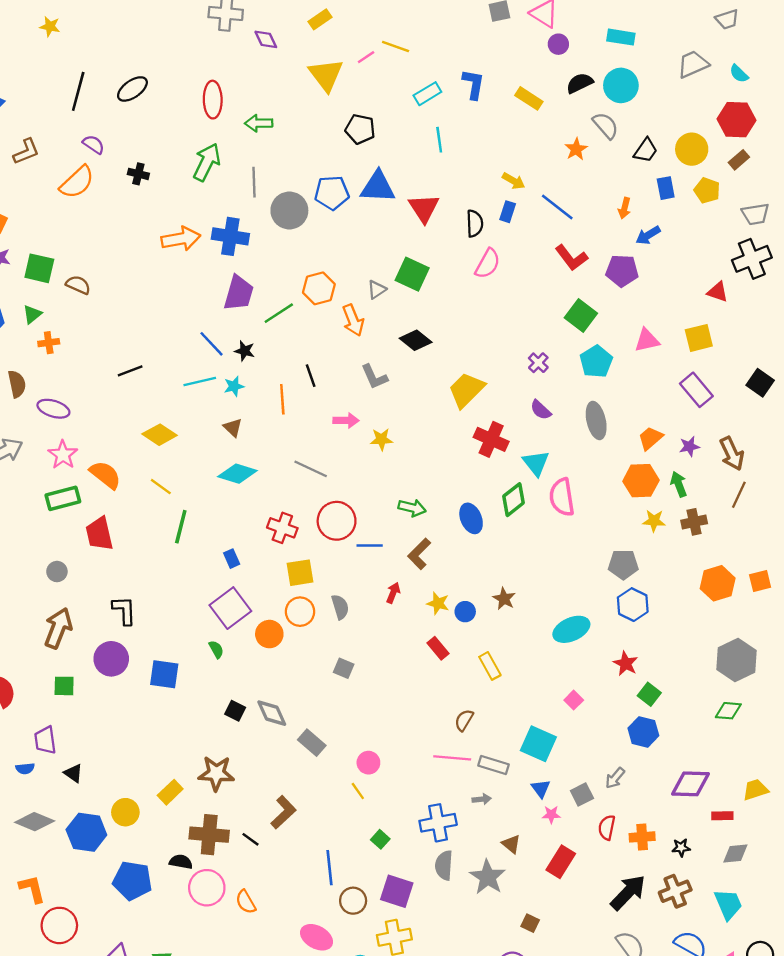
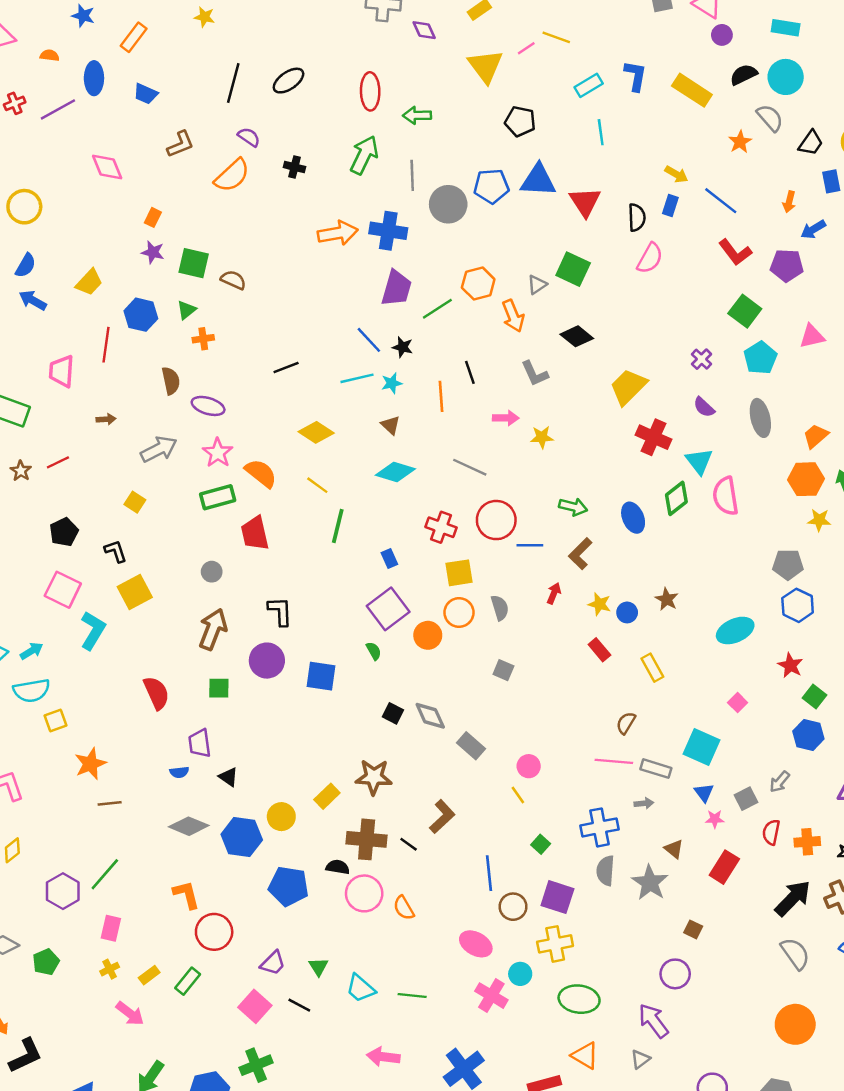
yellow rectangle: (529, 98) -> (692, 90), size x1.4

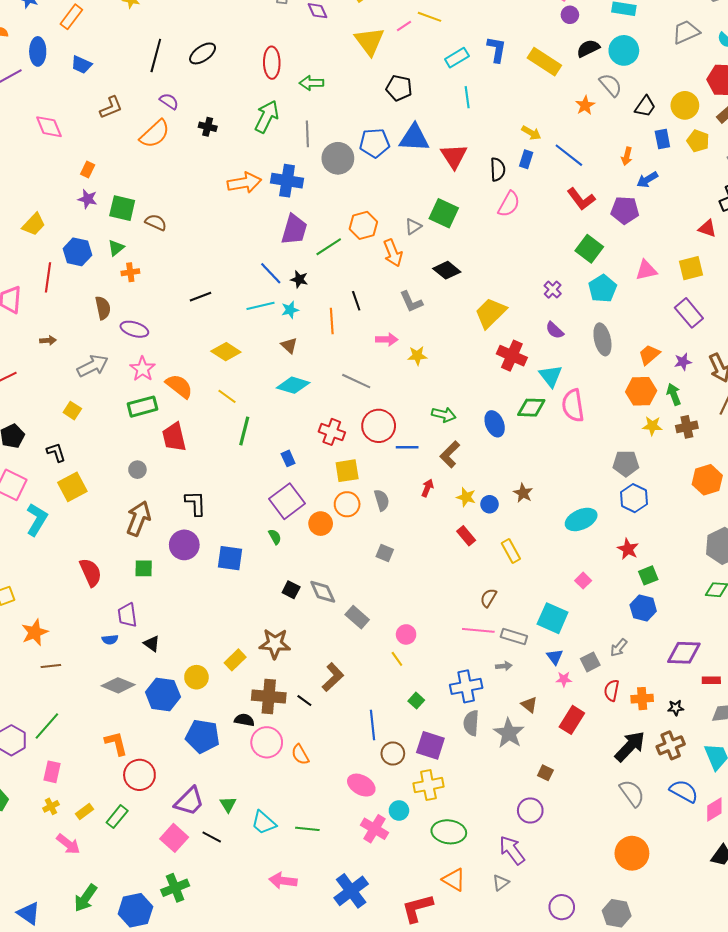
green diamond: (676, 498) -> (531, 408), turned 40
green square: (814, 697) -> (648, 575), turned 30
purple trapezoid: (273, 963) -> (189, 801), size x1.4

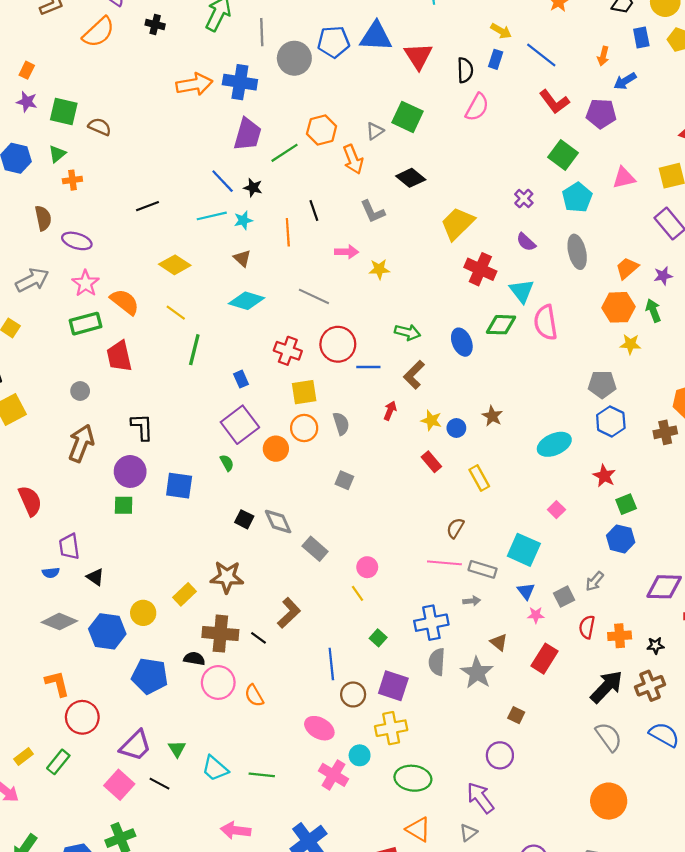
brown cross: (687, 427) -> (665, 432), moved
green square: (144, 568) -> (124, 505), moved

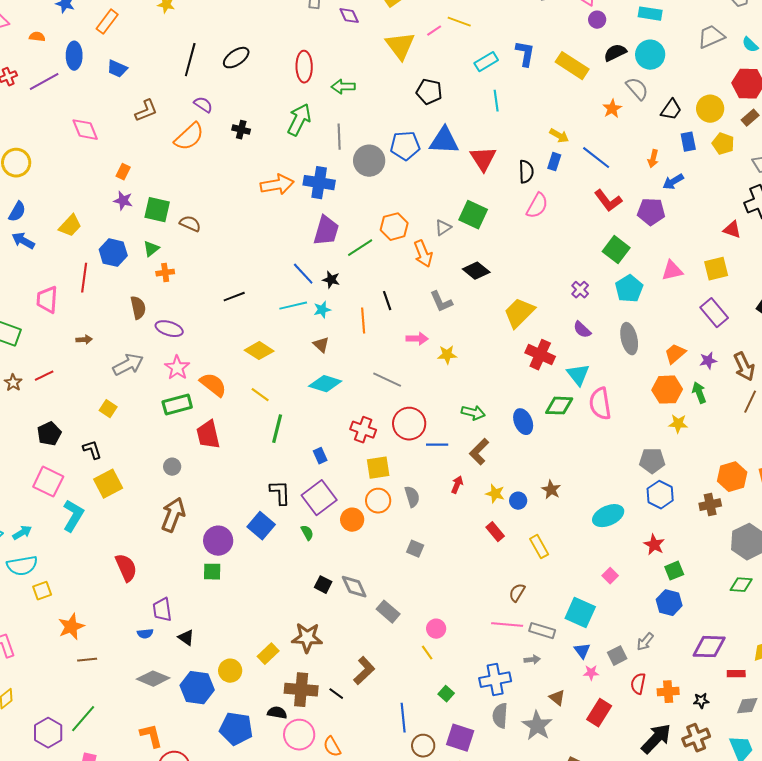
black L-shape: (142, 427) -> (280, 493), moved
blue square: (179, 486) -> (261, 526), moved, turned 32

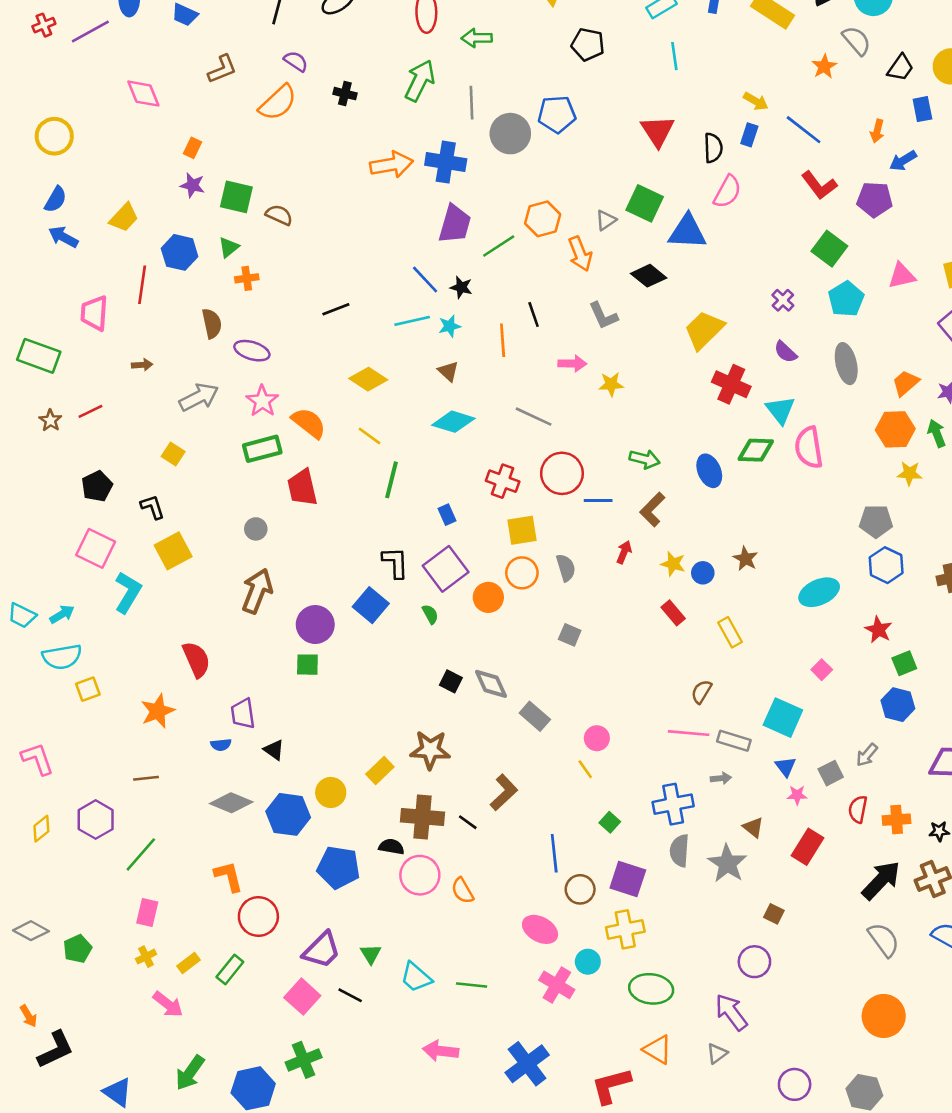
blue triangle: (444, 141) -> (687, 232), moved
orange star: (71, 627) -> (158, 711), moved
purple hexagon: (48, 733) -> (96, 820), moved

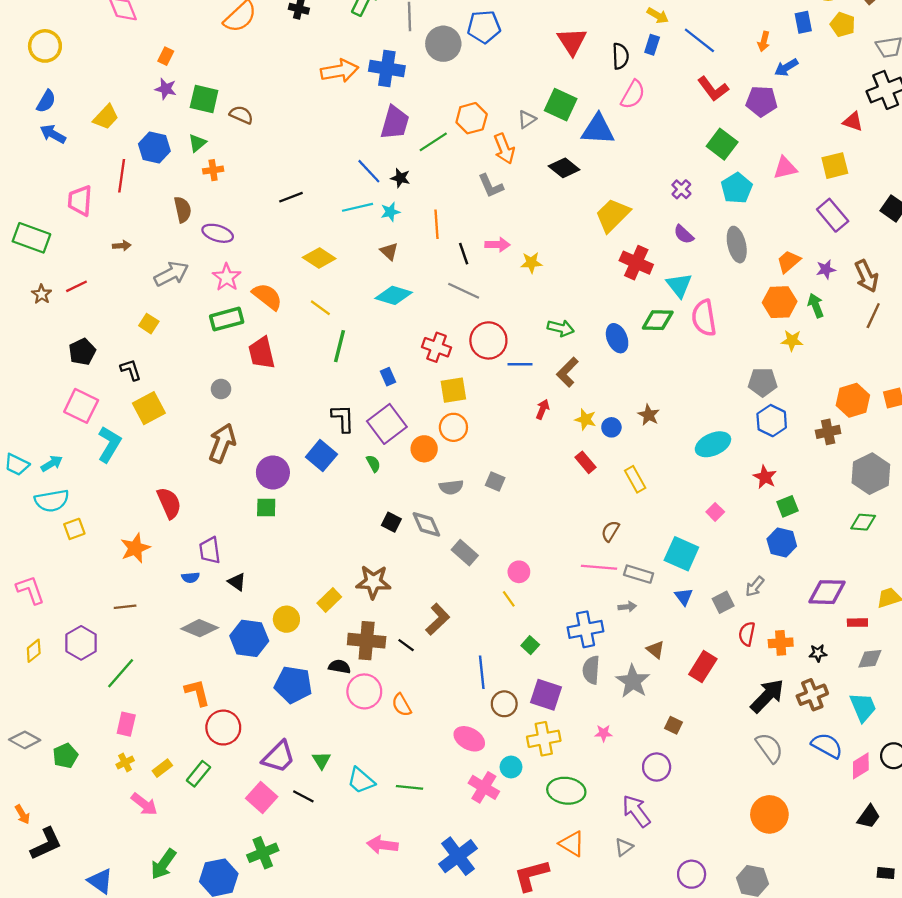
black line: (534, 314) -> (464, 254), moved
gray L-shape: (603, 316) -> (491, 186), moved
gray semicircle: (566, 568) -> (451, 487), moved, turned 100
pink star: (797, 795) -> (604, 733), moved

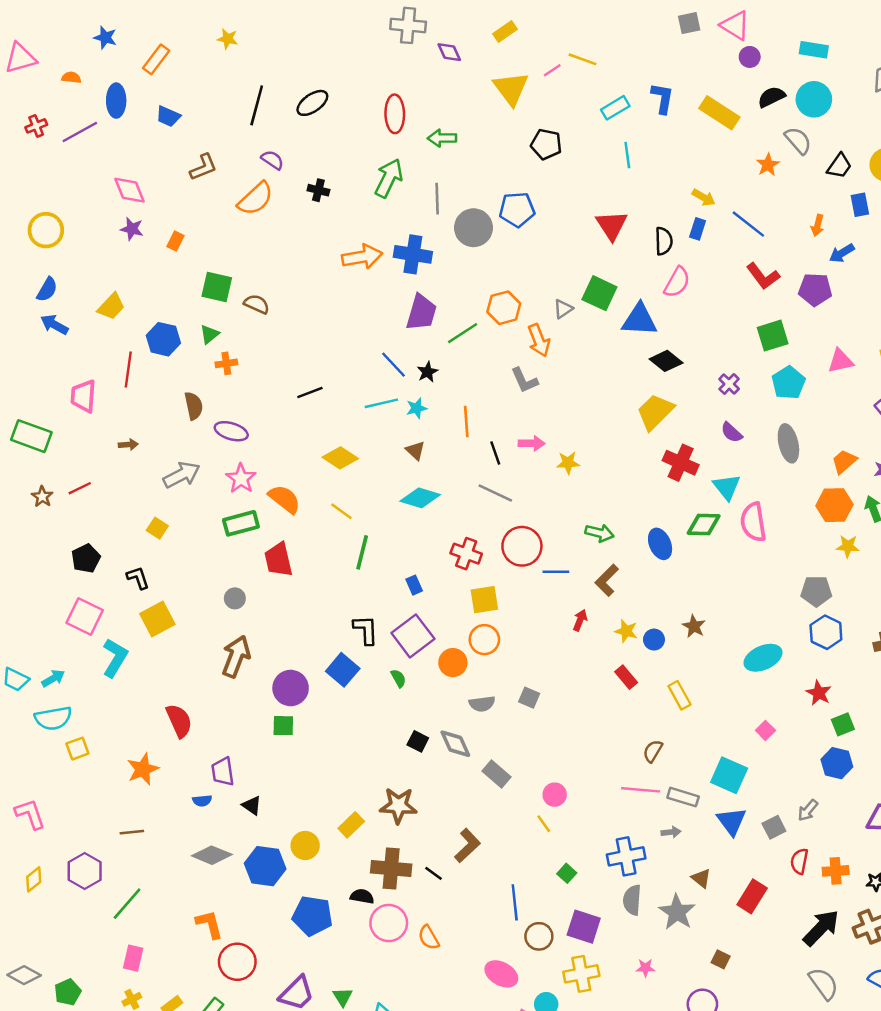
purple star: (166, 89) -> (132, 229), moved
green square: (722, 144) -> (773, 336), turned 36
black diamond: (564, 168) -> (666, 361), moved
black star: (400, 178) -> (427, 372), turned 30
blue triangle: (684, 597) -> (731, 821), size x1.5

